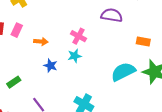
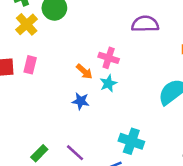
orange arrow: (41, 42) -> (84, 72), moved, turned 48
green rectangle: (14, 82) -> (39, 153), moved

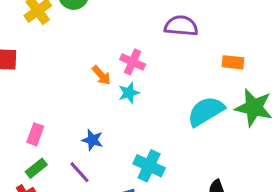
pink rectangle: (30, 65) -> (35, 134), moved
blue star: (81, 101) -> (92, 140), moved

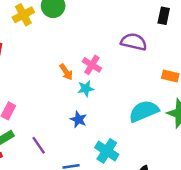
blue star: (92, 140) -> (78, 119), moved
cyan cross: (149, 166) -> (107, 151), moved

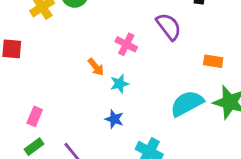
purple semicircle: (134, 42) -> (169, 27), turned 45
pink cross: (92, 65) -> (126, 44), moved

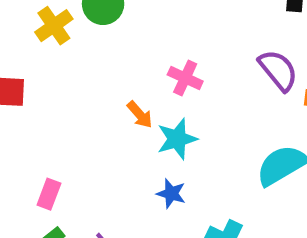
purple semicircle: (169, 27) -> (278, 70), moved
cyan star: (119, 84) -> (177, 139), size x1.4

